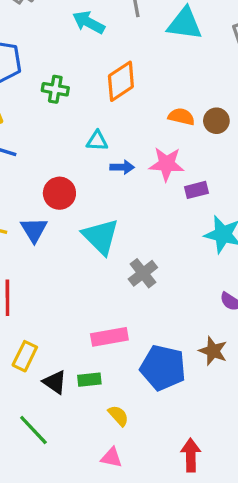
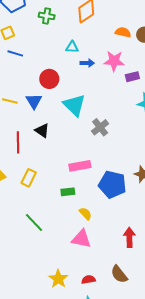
black triangle: (55, 382) -> (42, 131), moved
pink triangle: (111, 457) -> (81, 239), size x1.5

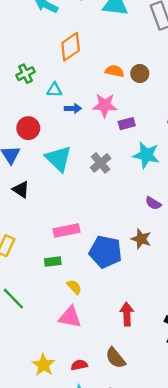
green cross: (47, 16) -> (25, 74), moved, turned -35
gray cross: (100, 127) -> (101, 163), moved

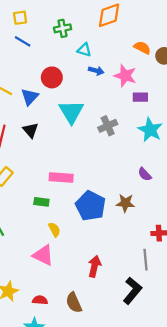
brown star: (141, 239) -> (125, 203), turned -30

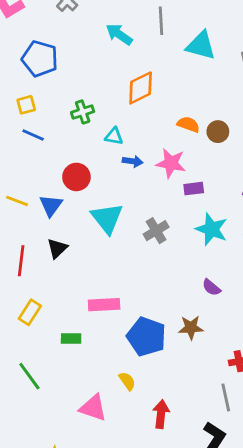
black triangle: (31, 130) -> (57, 248), turned 35
green rectangle: (41, 202) -> (71, 339), moved
yellow semicircle: (54, 230) -> (127, 381), moved

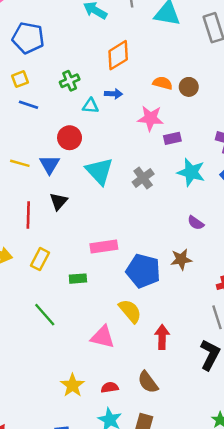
cyan triangle: (114, 136) -> (90, 106), moved
blue arrow: (133, 161) -> (114, 94), moved
yellow semicircle: (127, 381) -> (130, 311), size x1.5

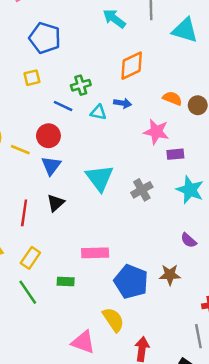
blue line: (29, 105) -> (63, 106), moved
red circle: (70, 138) -> (48, 136), moved
yellow line: (20, 163) -> (20, 150), moved
green line: (45, 315) -> (28, 292), moved

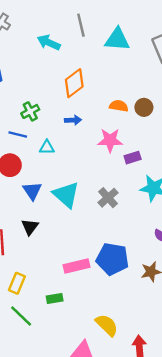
cyan triangle: (98, 112) -> (47, 147), moved
blue triangle: (51, 166) -> (32, 191), moved
blue pentagon: (131, 282) -> (112, 259), moved

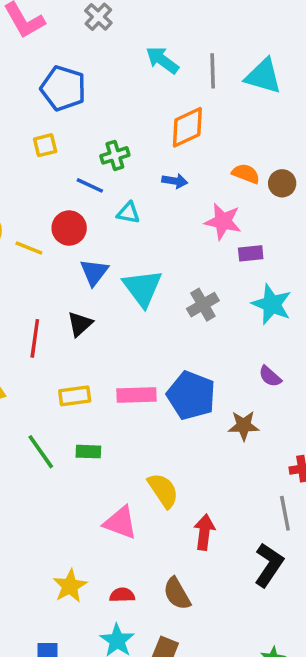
gray line: (81, 25) -> (213, 71), moved
yellow rectangle: (17, 283) -> (75, 396), moved, turned 48
green rectangle: (55, 299) -> (88, 452), moved

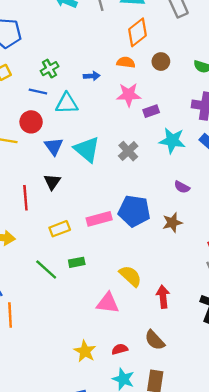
orange diamond: (187, 127) -> (138, 32), moved
orange semicircle: (246, 174) -> (126, 62), moved
cyan triangle: (128, 213) -> (67, 103), size x1.5

